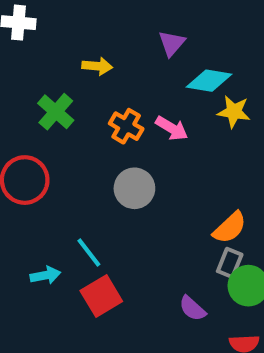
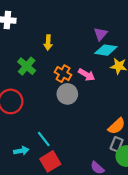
purple triangle: (172, 43) -> (101, 34), moved
yellow arrow: (97, 66) -> (48, 43), turned 88
gray circle: (134, 188) -> (67, 94), moved

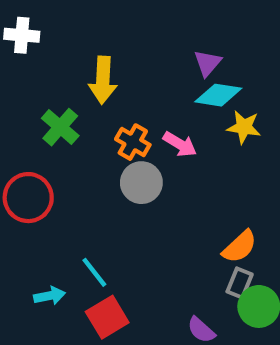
yellow arrow: (48, 43) -> (103, 80), size x1.5

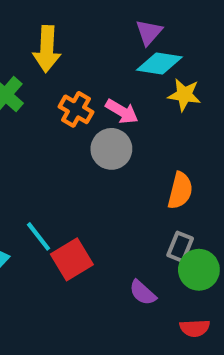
gray circle: (141, 183) -> (111, 149), moved
orange semicircle: (240, 247) -> (180, 191), moved, turned -33
red square: (107, 317) -> (72, 259), moved

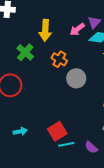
pink arrow: (122, 111) -> (77, 29), moved, turned 112
cyan line: (39, 236) -> (66, 144), moved, turned -63

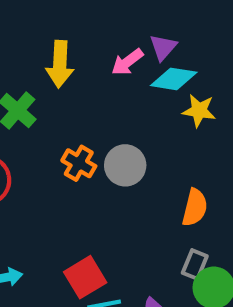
orange cross: (59, 59) -> (79, 163), moved

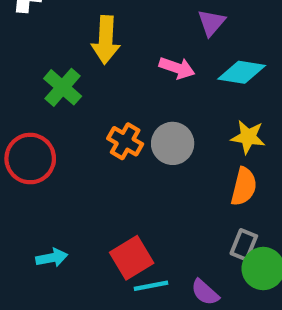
pink arrow: (127, 62) -> (177, 68), moved, turned -124
cyan diamond: (174, 79) -> (242, 72), moved
yellow star: (199, 111) -> (248, 137), moved

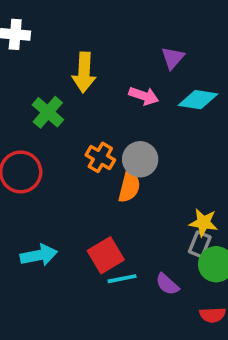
yellow star: (248, 137) -> (203, 223), moved
orange semicircle: (244, 187) -> (129, 186), moved
cyan arrow: (52, 258) -> (39, 255), size x1.4

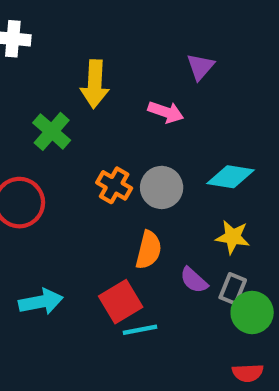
cyan diamond: (198, 100) -> (231, 177), moved
orange semicircle: (129, 186) -> (149, 250), moved
yellow star: (203, 223) -> (233, 237), moved
purple semicircle: (167, 284) -> (194, 280), moved

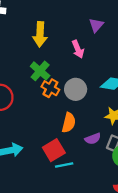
pink arrow: (166, 112) -> (78, 49), turned 48
green cross: (52, 131) -> (40, 71), moved
purple semicircle: (194, 280) -> (93, 139), turned -63

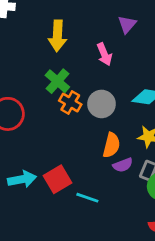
orange semicircle: (69, 123) -> (111, 145), moved
red square: (54, 150) -> (57, 179), moved
cyan line: (64, 165) -> (87, 198), turned 30

